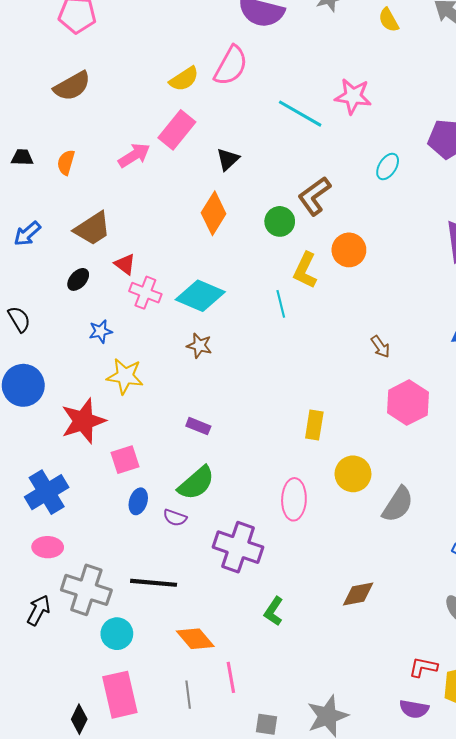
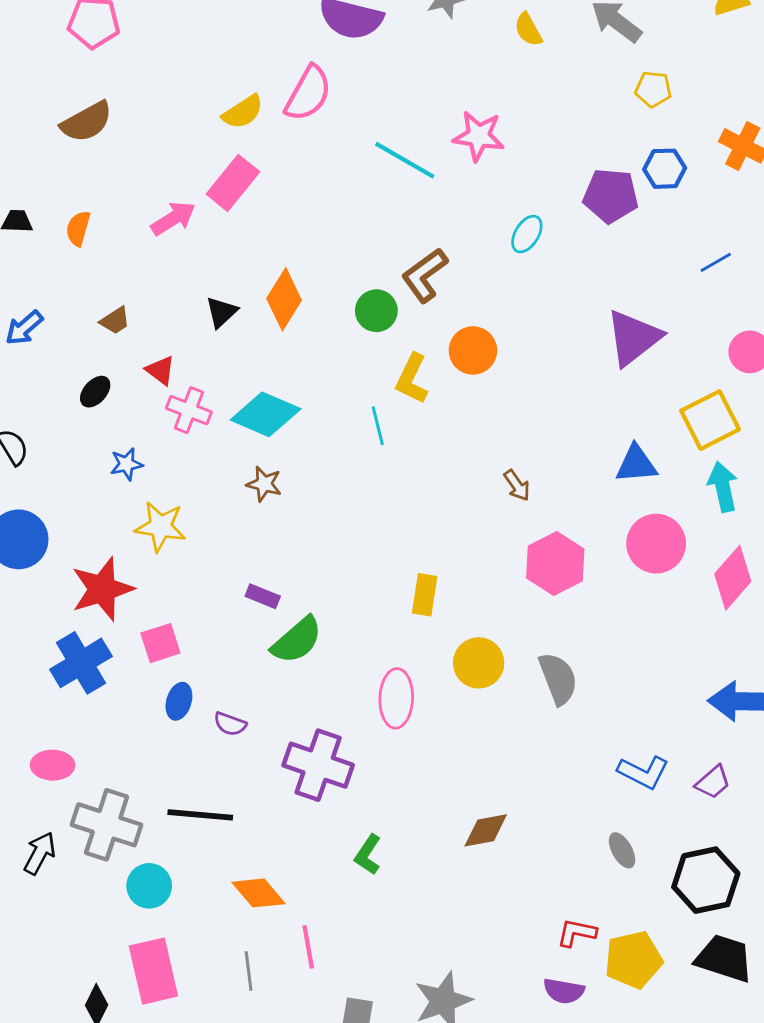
black triangle: (228, 159) -> (222, 312), moved
brown trapezoid: (92, 229) -> (115, 321), size x0.6
green semicircle: (196, 483) -> (297, 640), moved
blue cross: (47, 492) -> (81, 663), moved
gray semicircle: (398, 504) -> (558, 679), moved, turned -54

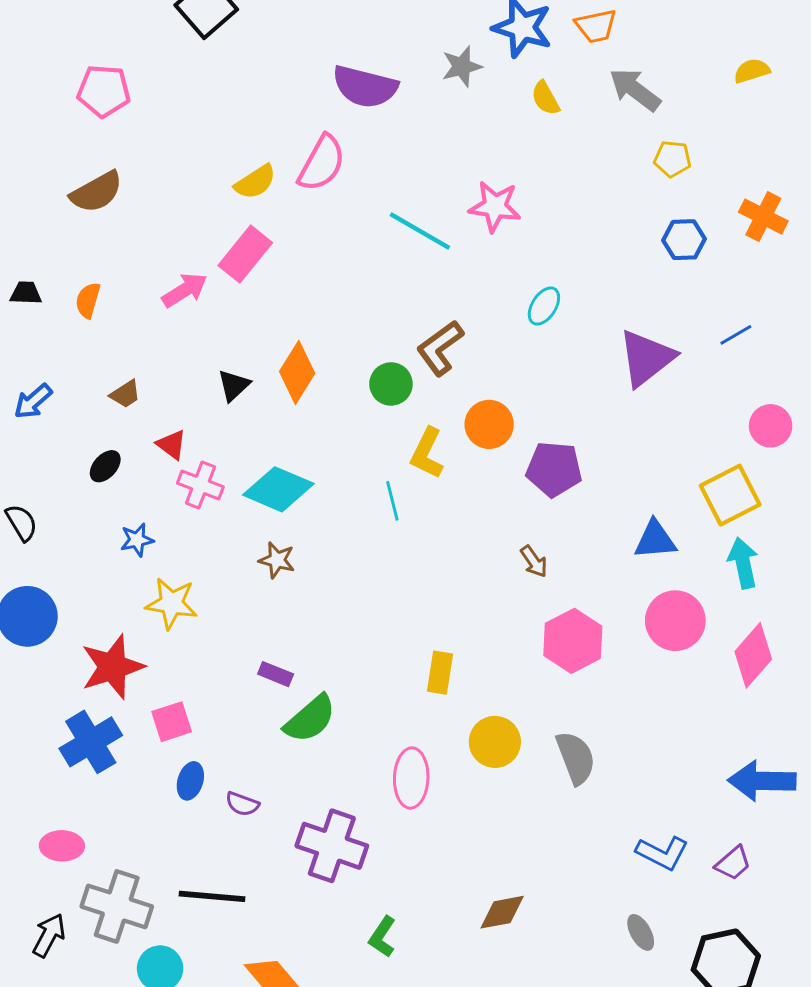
purple pentagon: (611, 196) -> (554, 469), moved
purple triangle: (633, 338) -> (646, 358), moved

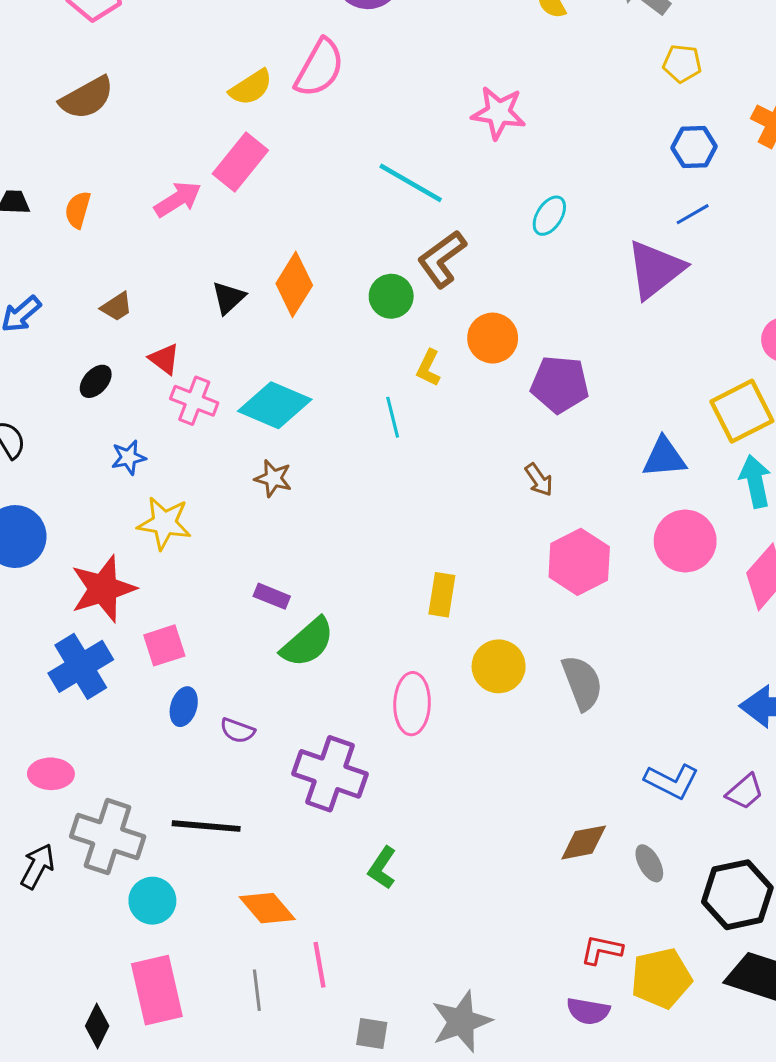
cyan line: (420, 231) -> (411, 183), moved
blue line: (736, 335) -> (693, 214), moved
yellow L-shape: (427, 453) -> (428, 368), size x0.7
brown diamond: (502, 912) -> (584, 842), moved

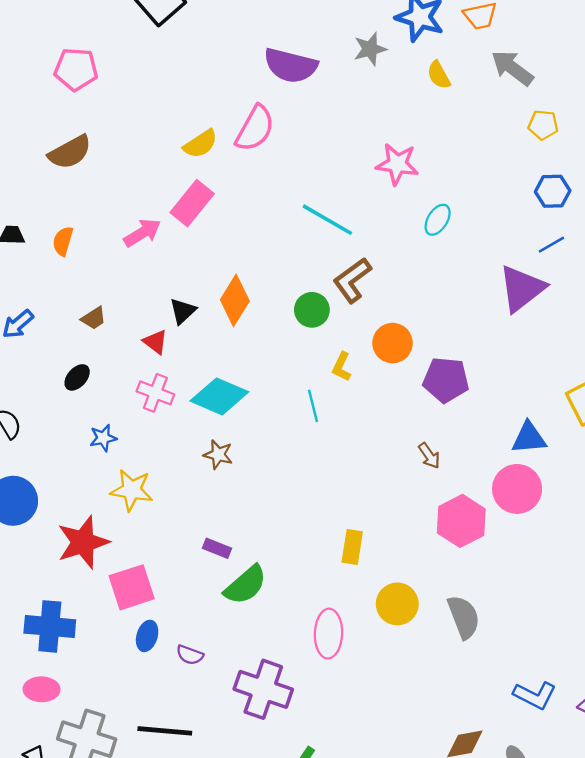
cyan ellipse: (549, 216) -> (438, 220), moved
red triangle: (164, 359) -> (155, 342), moved
pink circle: (685, 541) -> (517, 489), moved
pink square: (164, 645) -> (132, 587), size x1.4
blue cross: (81, 666) -> (50, 626), moved, turned 36

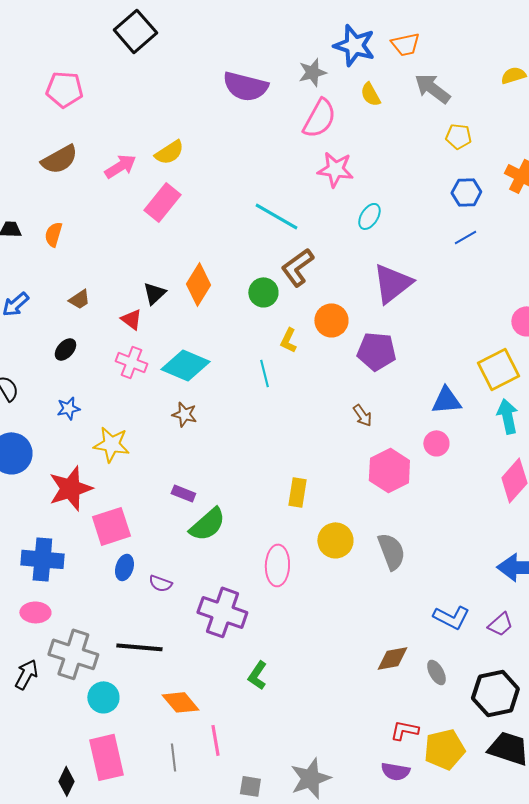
pink semicircle: (255, 128) -> (319, 118), moved
pink arrow: (142, 233) -> (120, 166), moved
purple triangle: (522, 288) -> (392, 283), moved
blue star: (103, 438) -> (68, 408), moved
pink circle: (517, 489) -> (436, 443), size x0.6

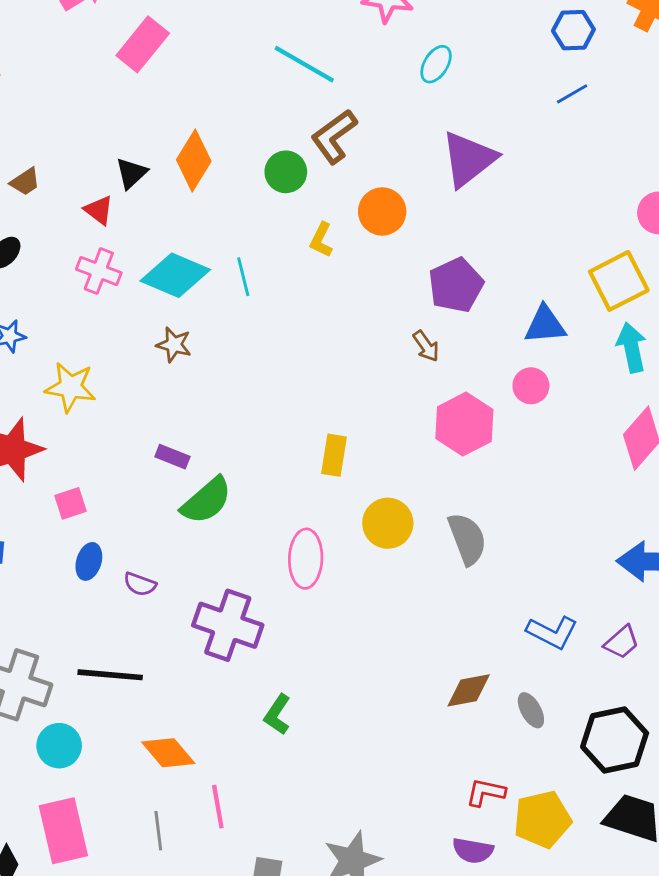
purple pentagon: (376, 351) -> (456, 285), moved, turned -30
cyan line: (264, 373) -> (243, 277), moved
pink square: (111, 526) -> (70, 503), size x0.6

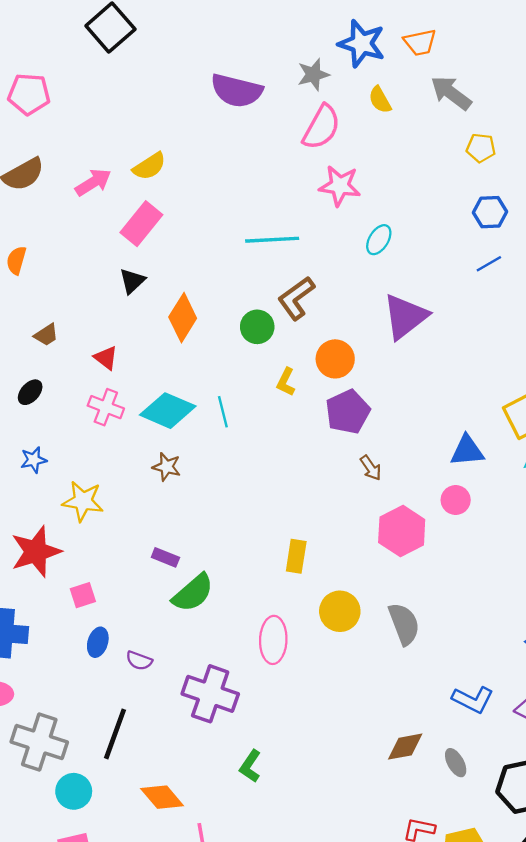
cyan line: (304, 64) -> (272, 240), turned -33
black triangle: (131, 173) -> (132, 281), moved
purple pentagon: (456, 285) -> (348, 412), moved
black line: (110, 675) -> (115, 734), turned -75

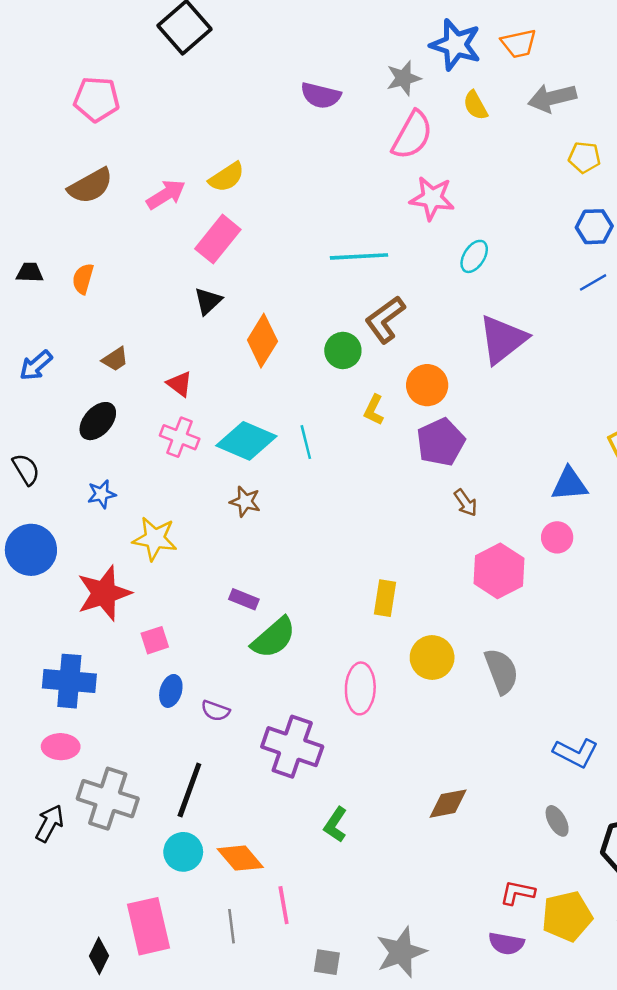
purple semicircle: (237, 91) -> (321, 95), size x0.7
gray arrow: (451, 93) -> (552, 98), turned -51
black ellipse: (30, 392) -> (98, 421), size x1.4
brown diamond: (405, 747) -> (448, 804), moved
cyan circle: (74, 791) -> (183, 852), moved

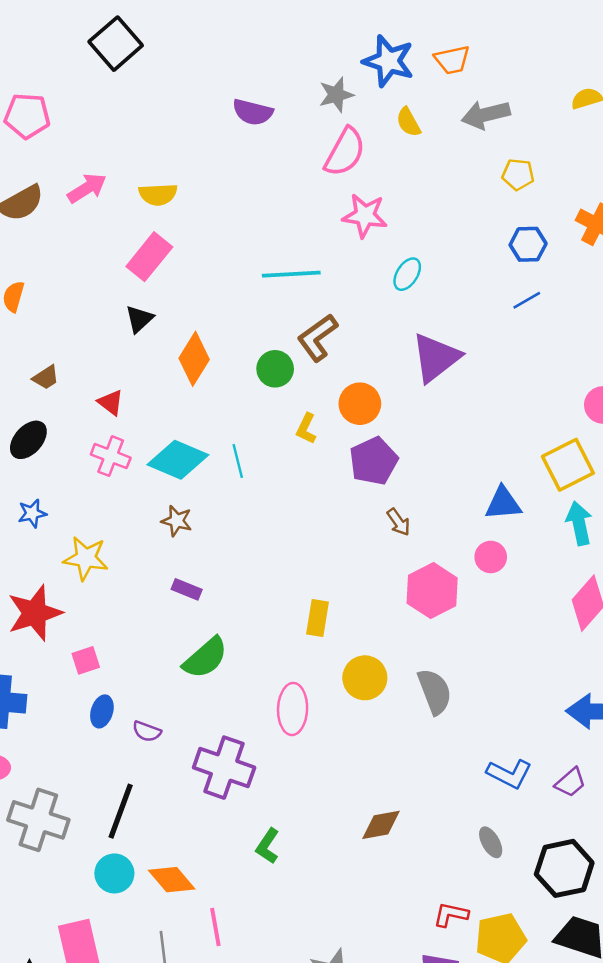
yellow semicircle: (227, 177) -> (158, 194), turned 30
pink arrow: (166, 195) -> (87, 188), moved
purple rectangle: (244, 599) -> (187, 589), moved

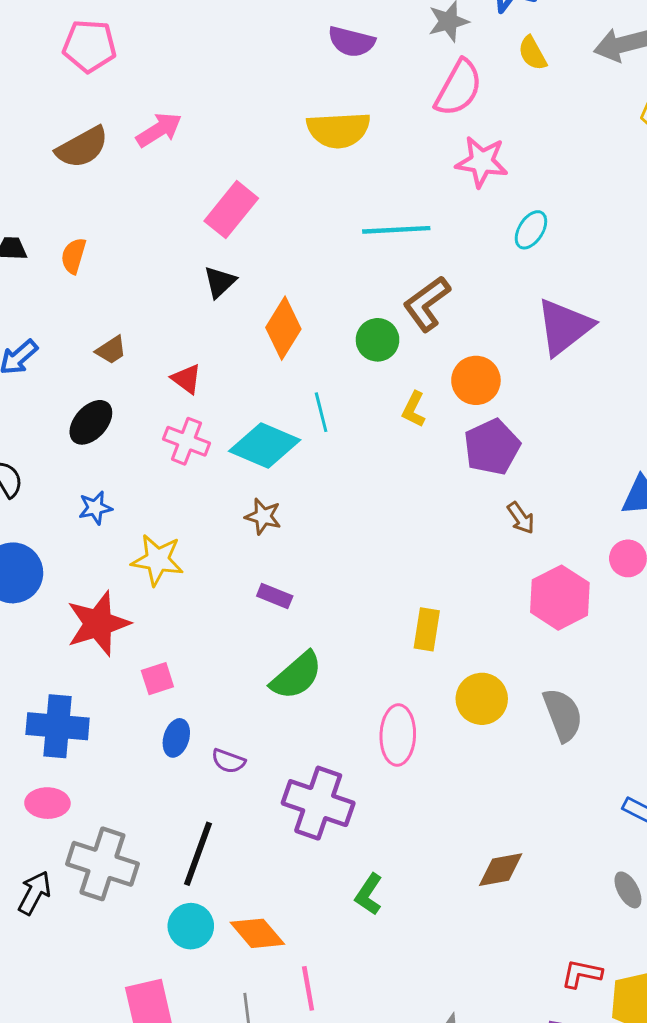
yellow semicircle: (158, 194) -> (338, 130), moved, size x1.4
cyan line: (238, 461) -> (321, 412), moved

